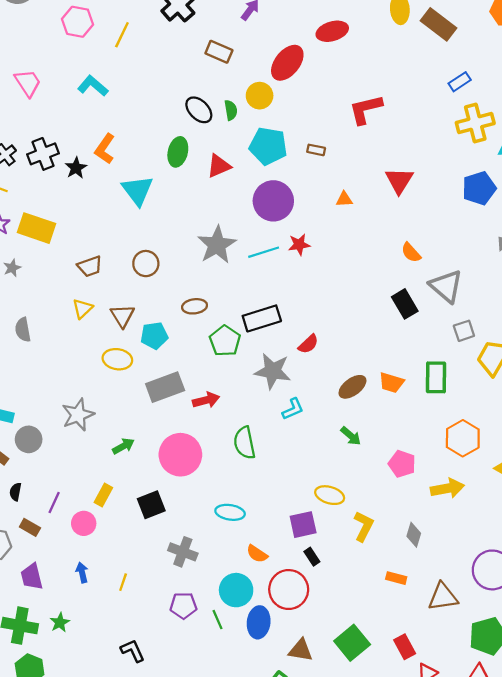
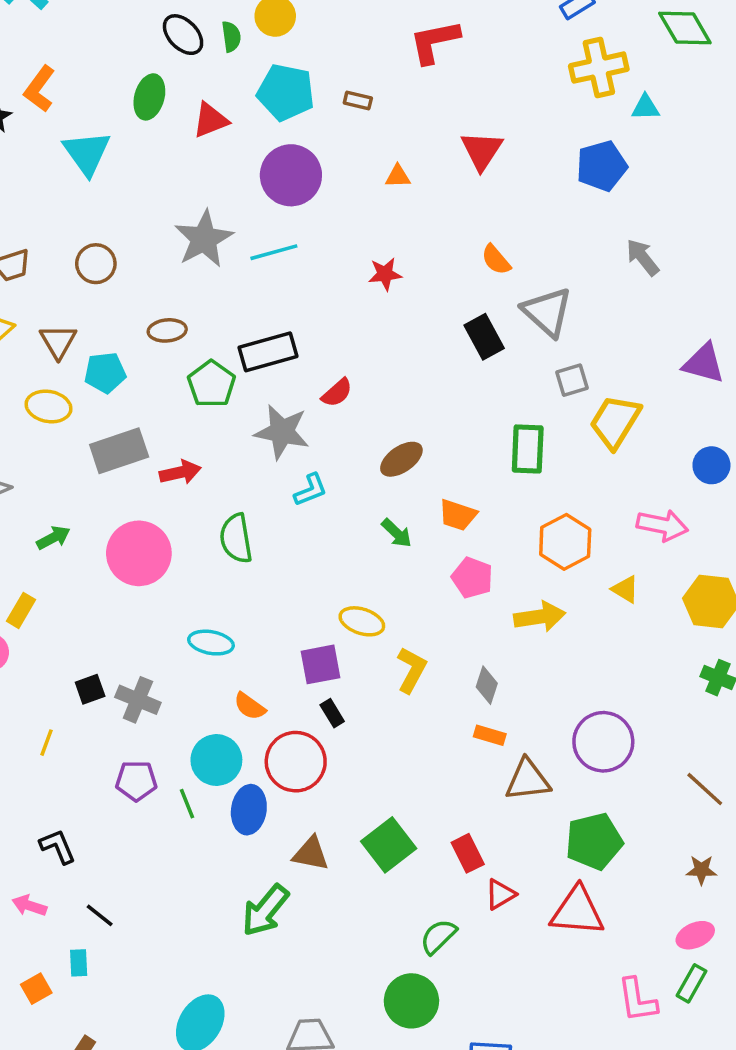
red star: (299, 245) -> (385, 274), moved
orange trapezoid: (391, 383) -> (458, 515), moved
black square: (151, 505) -> (90, 689), moved, size x0.7
orange rectangle: (396, 578) -> (490, 735), moved

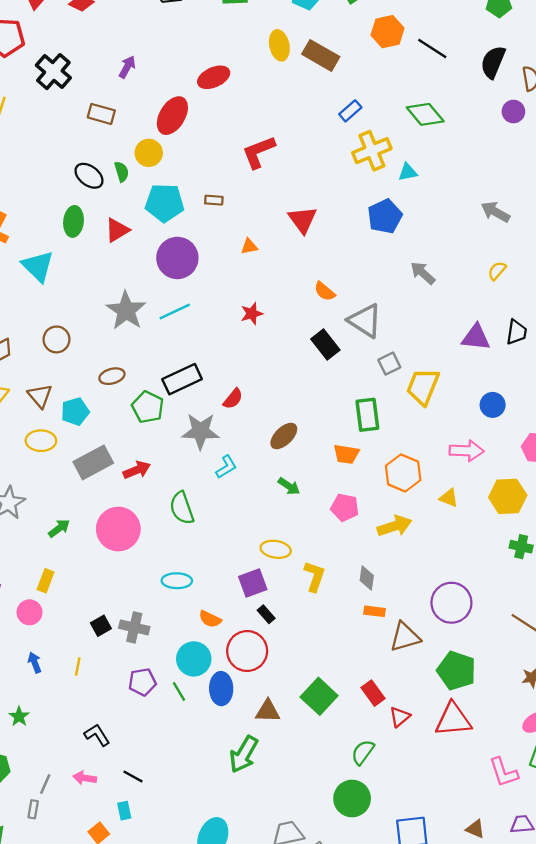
orange trapezoid: (458, 515) -> (346, 454), moved
green pentagon: (594, 841) -> (456, 671), turned -30

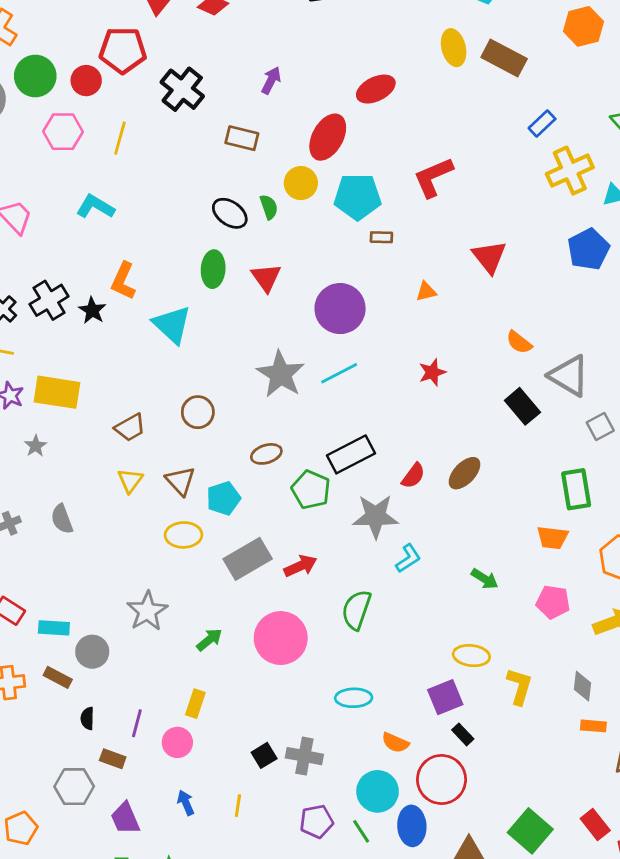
cyan pentagon: (165, 203) -> (358, 197), moved
red triangle: (117, 230) -> (266, 278), turned -32
brown ellipse: (284, 436) -> (464, 473), moved
green semicircle: (182, 508) -> (356, 610), turned 40

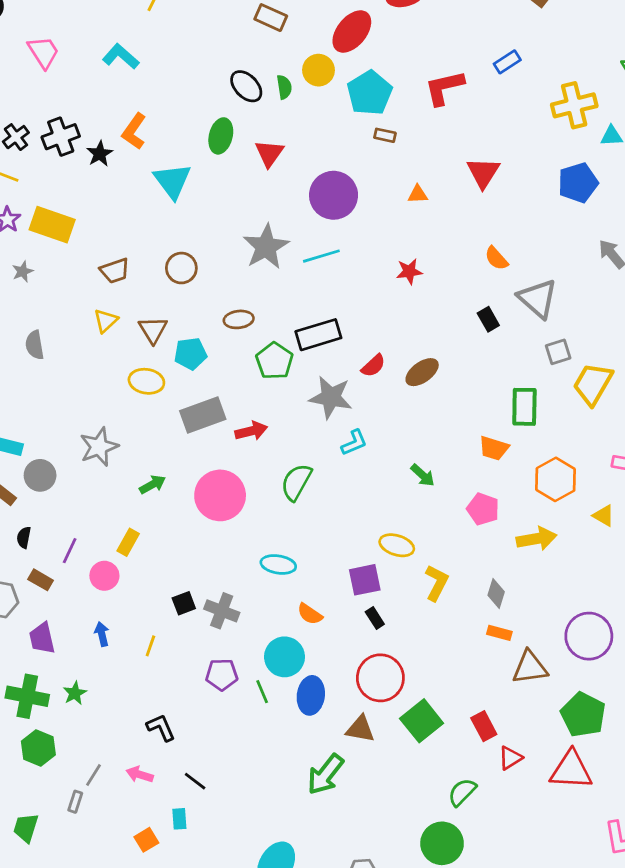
blue rectangle: (542, 123) -> (507, 62), moved
cyan pentagon: (358, 197) -> (370, 93), turned 30
black rectangle: (522, 406) -> (488, 319), size x0.7
red circle: (442, 779) -> (380, 678), moved

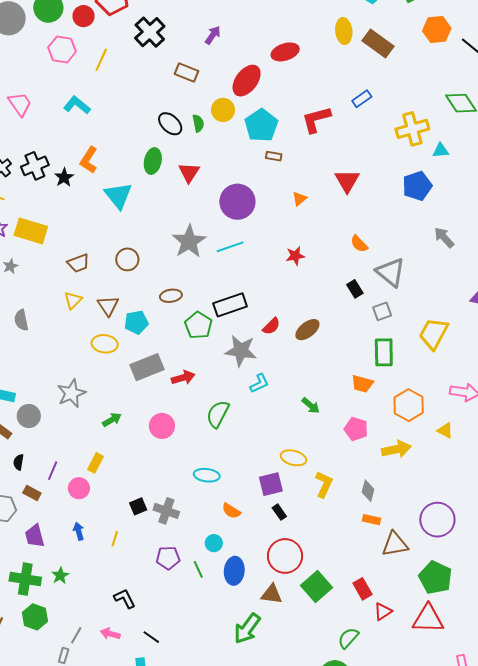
orange triangle: (418, 194) -> (299, 199), turned -35
gray square: (558, 352) -> (382, 311), moved
pink circle: (220, 495) -> (162, 426), size x0.7
cyan circle: (284, 657) -> (214, 543), size x0.6

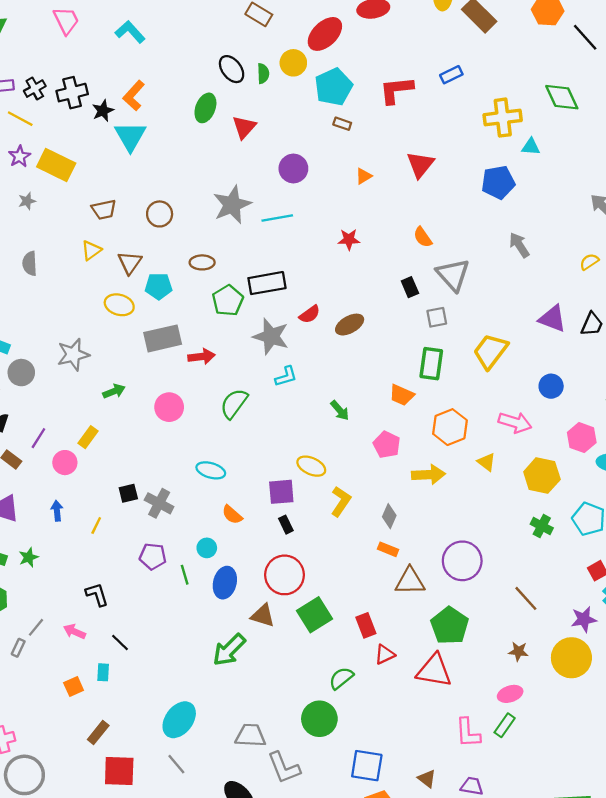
cyan triangle: (118, 196) -> (130, 136), moved
purple circle: (237, 202) -> (293, 168), size x0.7

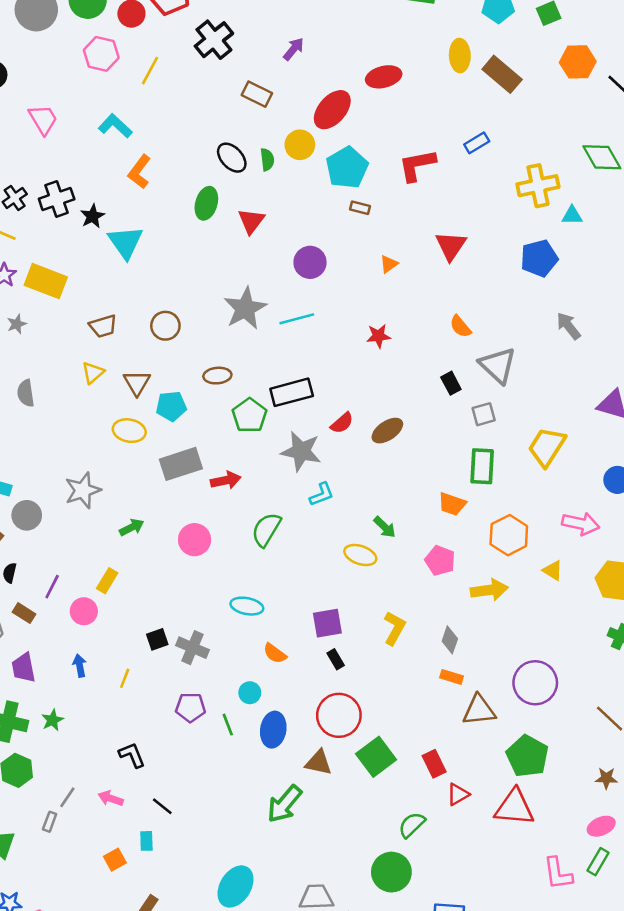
orange L-shape: (134, 96) -> (139, 172), moved
yellow ellipse: (311, 466) -> (360, 555), moved

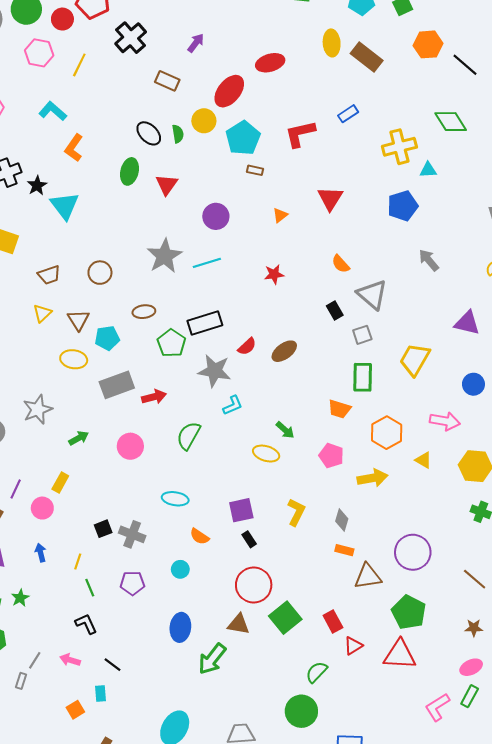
green line: (228, 725) -> (90, 588), moved
blue ellipse: (273, 730) -> (180, 627), moved
pink L-shape: (558, 873) -> (437, 707), turned 68

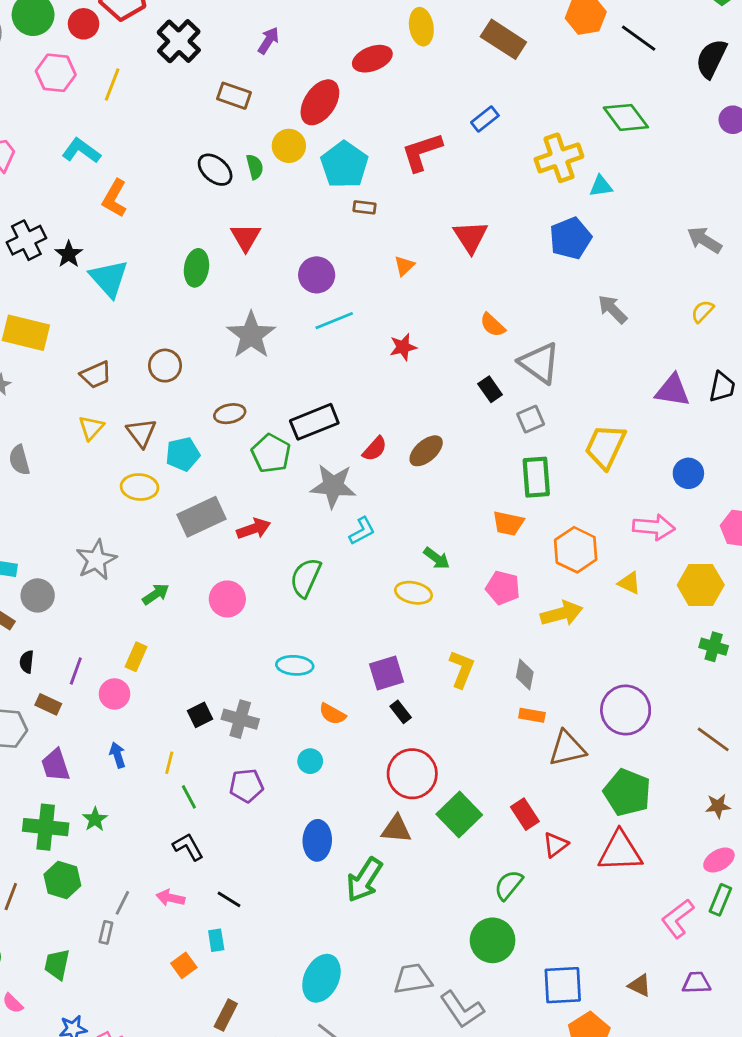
yellow ellipse: (332, 43) -> (421, 27), moved
green ellipse: (130, 171) -> (196, 268), moved
cyan line: (207, 263) -> (334, 321), moved

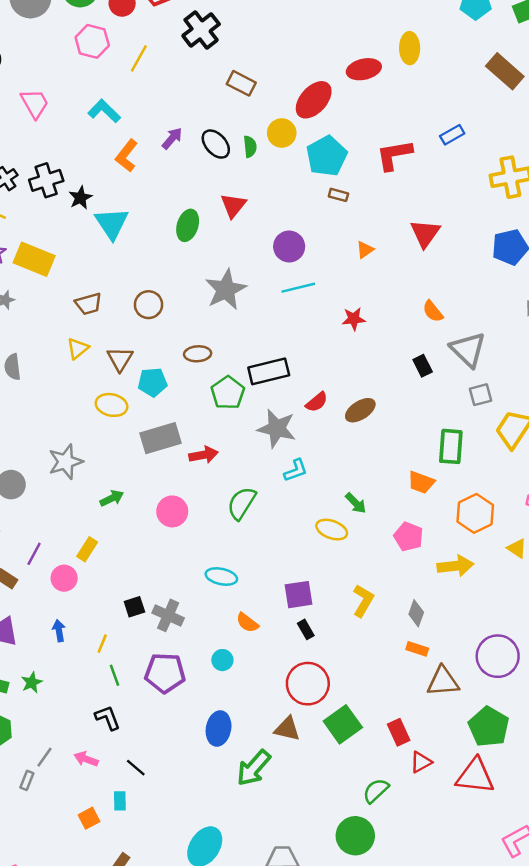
brown rectangle: (503, 39) -> (505, 71), moved
purple arrow: (268, 40) -> (172, 138), moved
gray square: (531, 419) -> (481, 395), moved
purple pentagon: (246, 786) -> (165, 673), size x1.4

